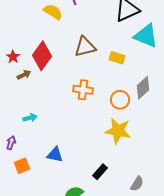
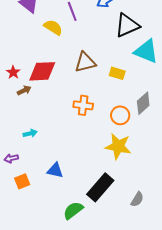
red diamond: (42, 56) -> (42, 71), turned 52
purple arrow: (11, 143) -> (11, 158), turned -120
black rectangle: (100, 172) -> (100, 187), size x1.8

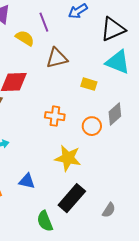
black triangle: (127, 25) -> (113, 29), moved
brown triangle: (85, 62) -> (57, 58), moved
yellow star: (118, 146) -> (68, 158), moved
green semicircle: (73, 210) -> (45, 221), turned -75

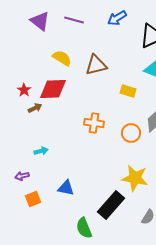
purple line: (44, 22) -> (74, 20), moved, turned -54
yellow semicircle: (25, 38) -> (62, 58), moved
yellow star: (68, 158) -> (135, 178), moved

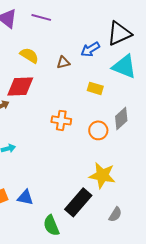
blue arrow: (117, 18) -> (90, 49), moved
brown triangle: (96, 65) -> (63, 62), size x0.6
blue triangle: (66, 188) -> (25, 197), moved

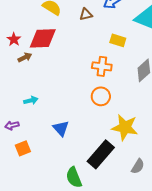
orange cross: (61, 120) -> (102, 66), moved
orange circle: (98, 130) -> (101, 96), moved
blue triangle: (25, 197) -> (61, 128), moved, turned 36

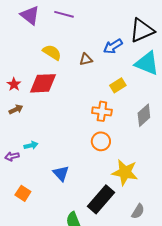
yellow rectangle: (118, 40) -> (118, 85), turned -49
brown arrow: (25, 57) -> (16, 109), moved
purple arrow: (12, 125) -> (12, 156), moved
orange square: (23, 148) -> (23, 193), turned -35

